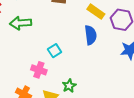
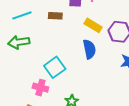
cyan square: (55, 51) -> (55, 67), size x1.5

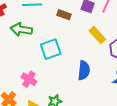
blue semicircle: (89, 49) -> (84, 70), moved
cyan square: (55, 67) -> (51, 49), moved

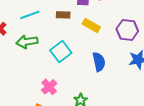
yellow rectangle: (97, 35) -> (91, 26), moved
pink cross: (29, 79) -> (49, 87), turned 35

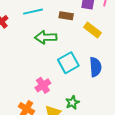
green arrow: (27, 42) -> (46, 37), moved
cyan square: (61, 52) -> (68, 63), moved

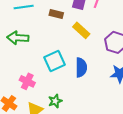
green arrow: (46, 37) -> (18, 38), moved
pink cross: (43, 85) -> (27, 81), turned -35

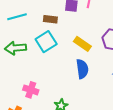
yellow rectangle: (81, 30) -> (82, 44), moved
cyan square: (55, 61) -> (46, 42), moved

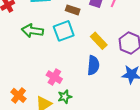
pink cross: (31, 90) -> (54, 77), moved

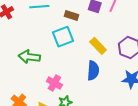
green arrow: (32, 31) -> (29, 57), moved

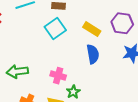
green arrow: (29, 57) -> (17, 72), moved

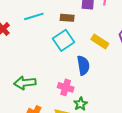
blue semicircle: (93, 54) -> (83, 65), moved

